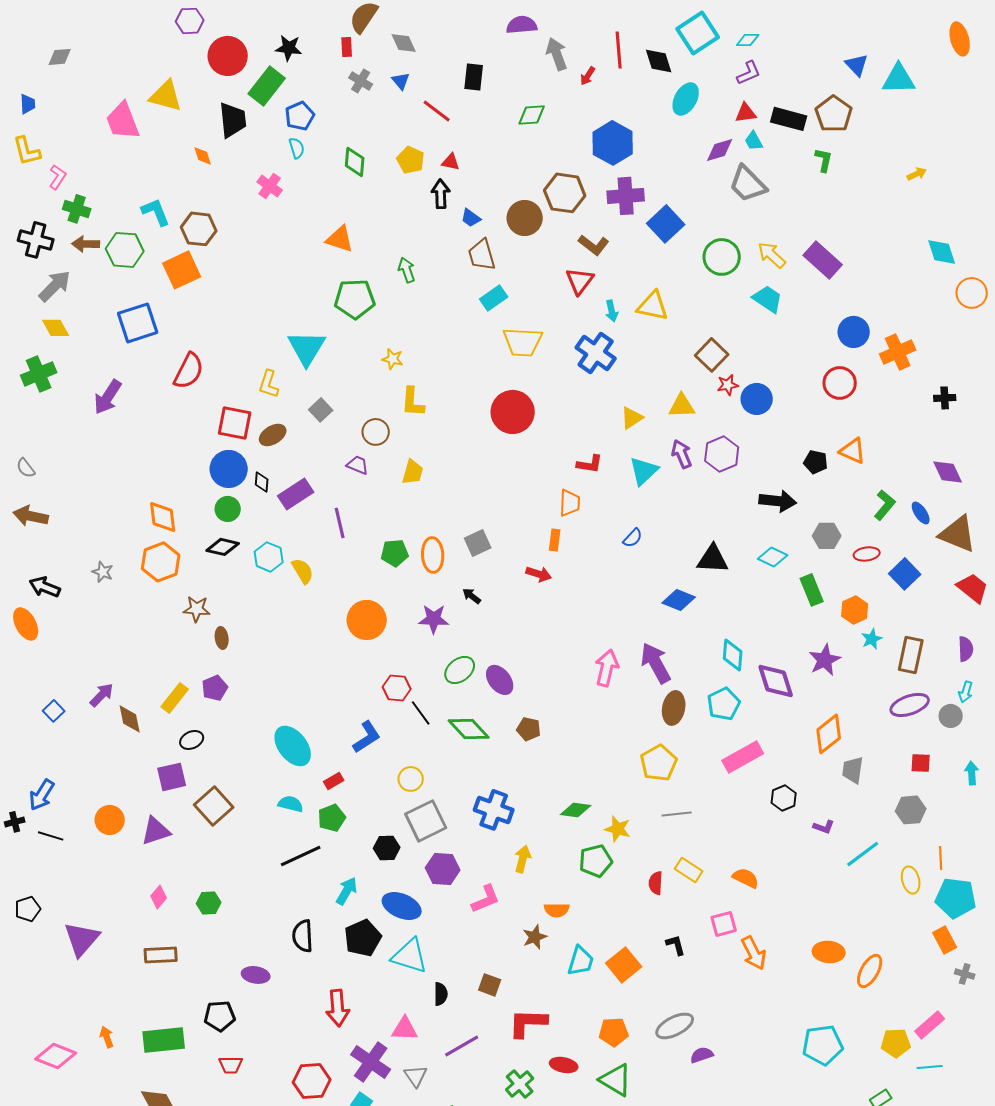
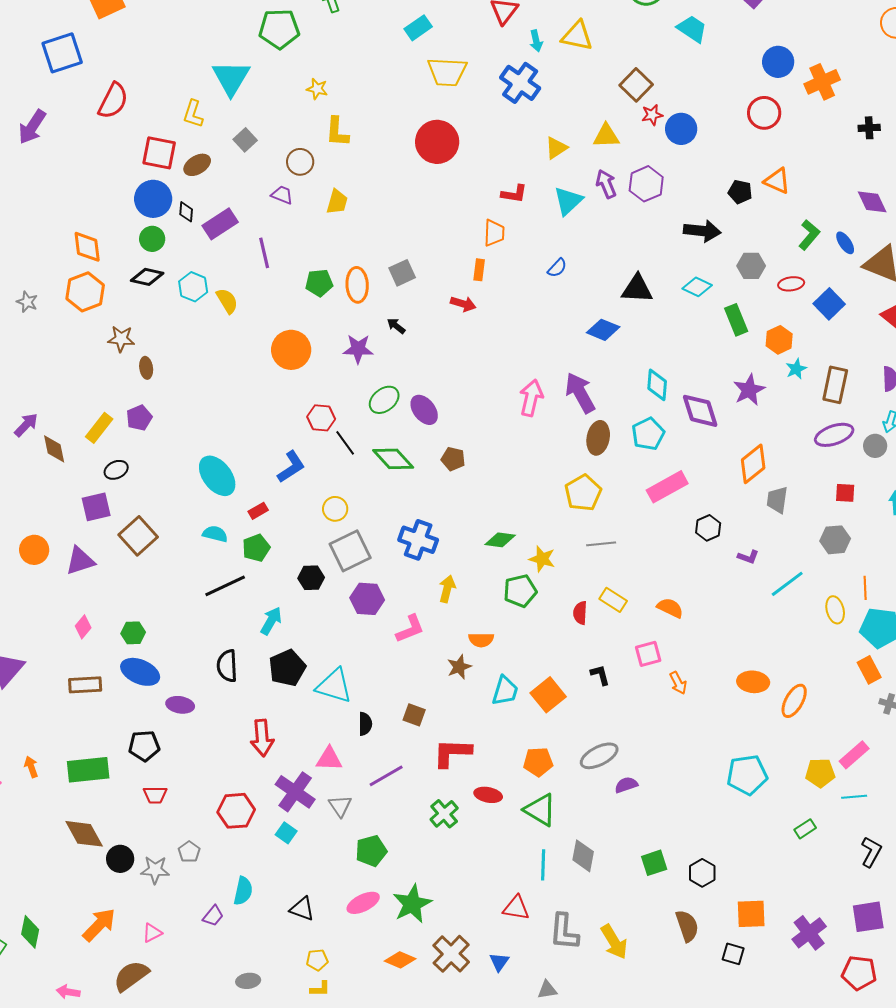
blue ellipse: (402, 906) -> (140, 672), moved
orange arrow: (754, 953) -> (678, 683), size x0.7

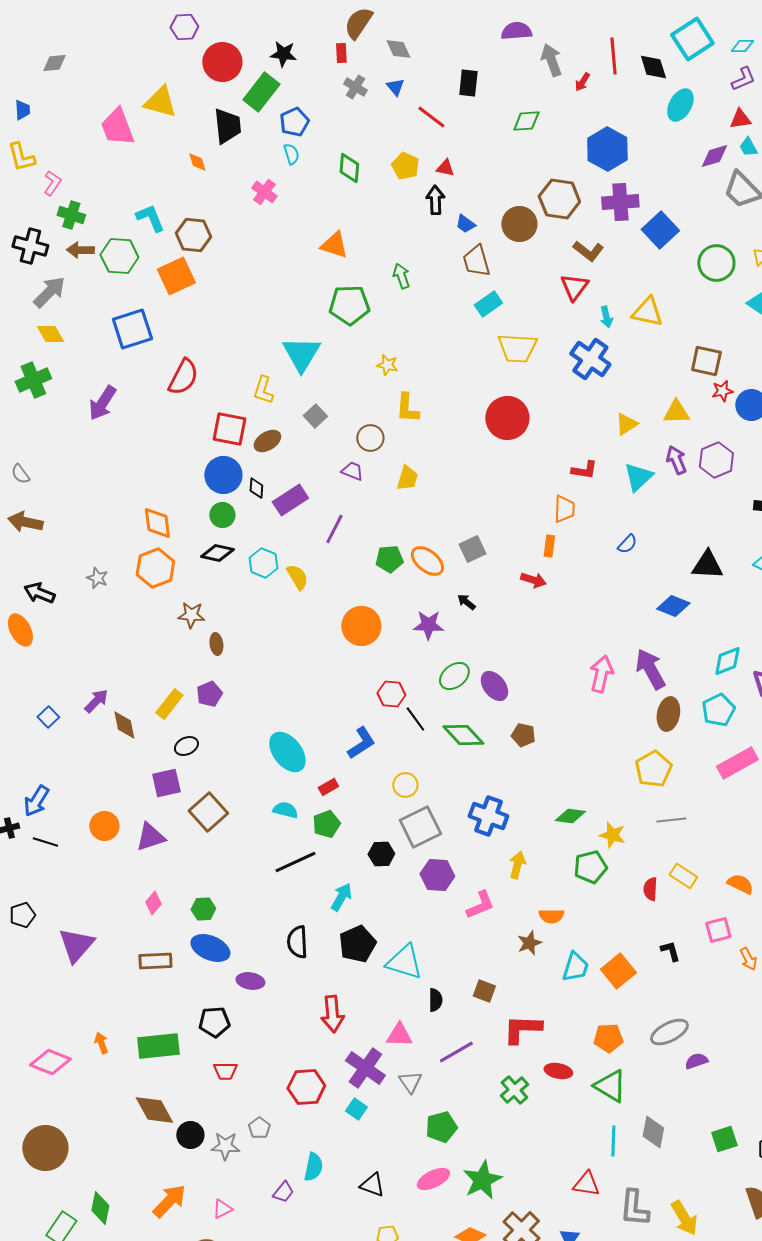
brown square: (636, 85) -> (706, 361), turned -32
purple line: (264, 253) -> (334, 529), turned 40
orange ellipse: (357, 285) -> (427, 561), turned -48
cyan diamond: (657, 385) -> (727, 661), turned 64

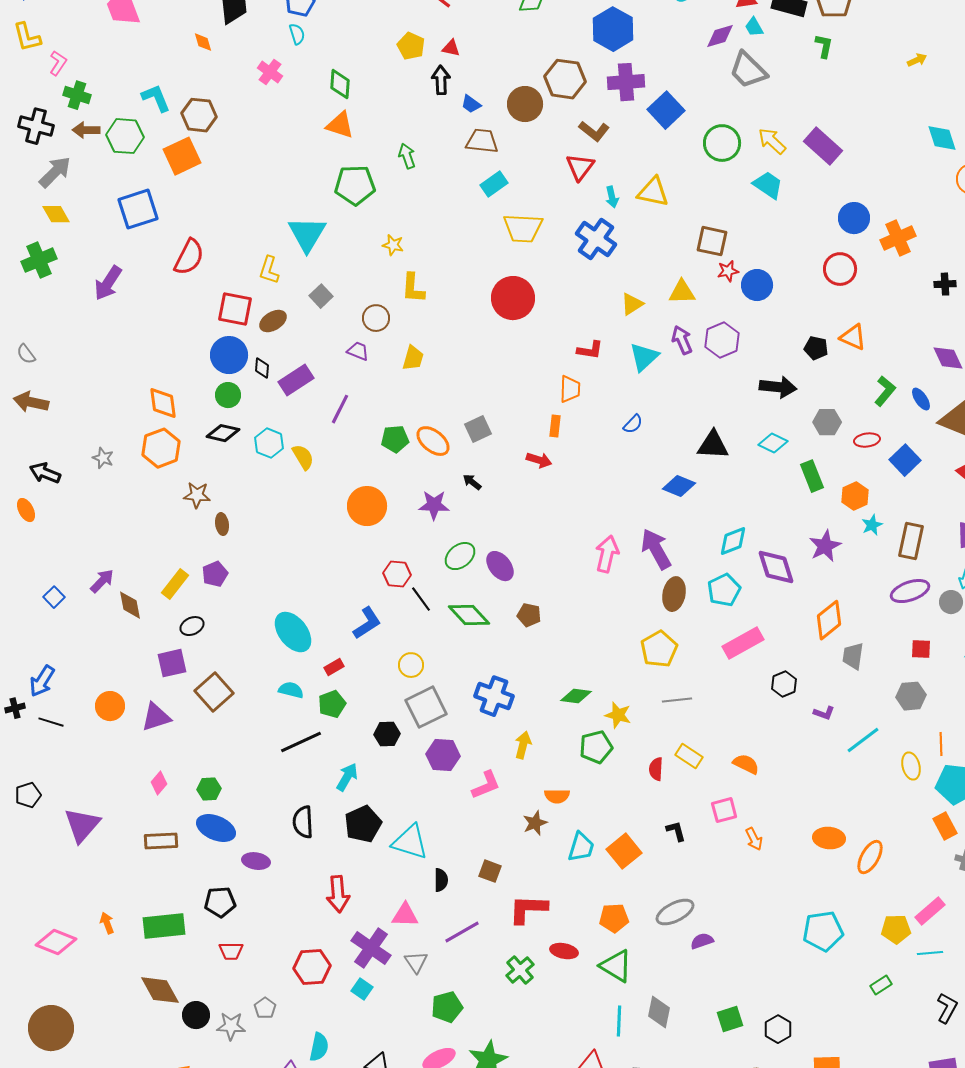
green diamond: (349, 168) -> (340, 84), moved
brown trapezoid: (476, 261) -> (482, 141), turned 112
orange ellipse: (20, 630) -> (26, 510), size x0.7

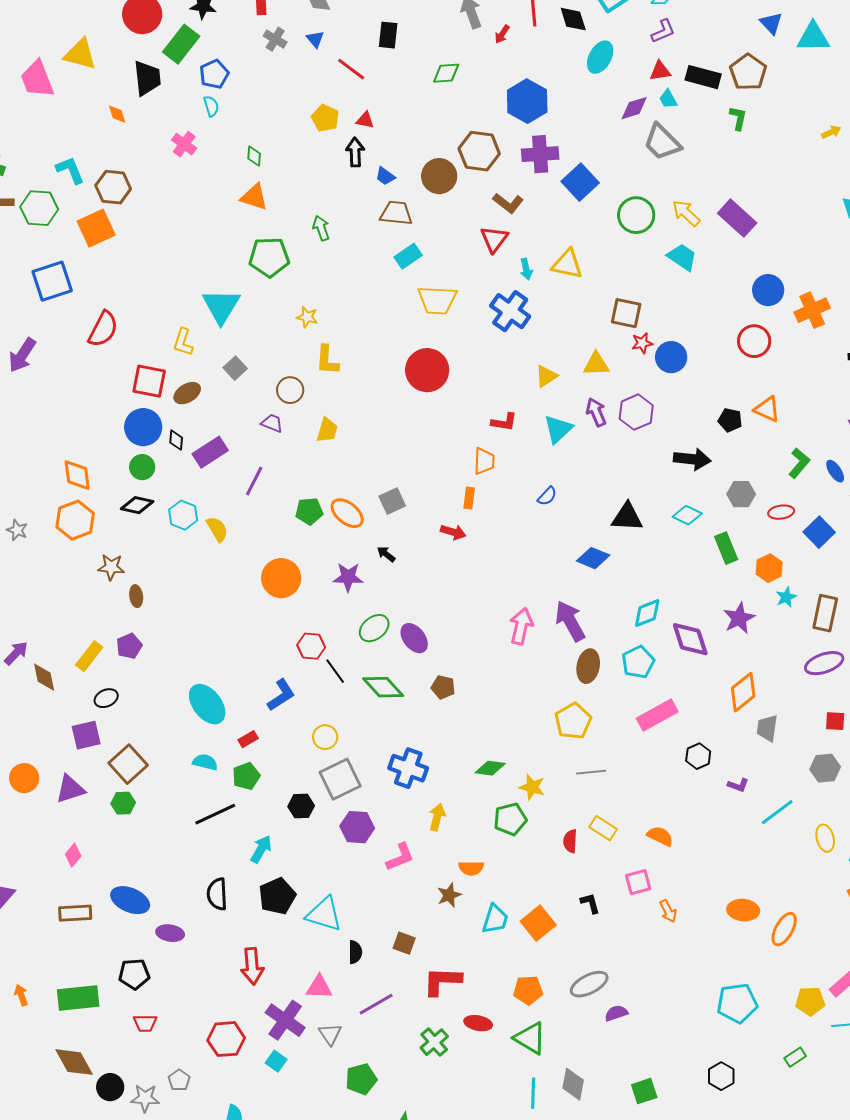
green diamond: (340, 84) -> (254, 156), size x0.7
green hexagon: (209, 789) -> (123, 803), moved
black hexagon: (778, 1029) -> (721, 1076), moved

